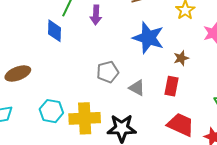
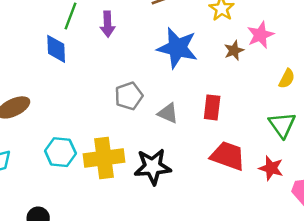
brown star: (181, 58) -> (234, 50), moved

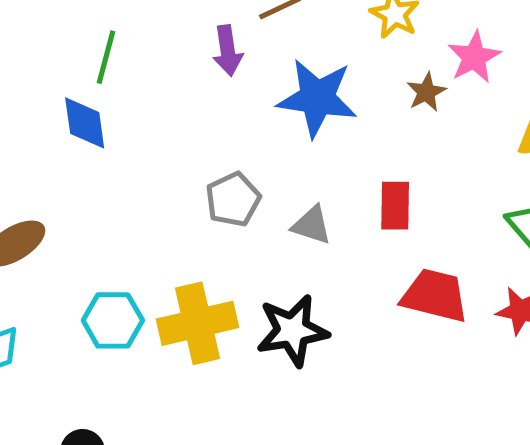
purple arrow: (108, 24) -> (228, 51), moved

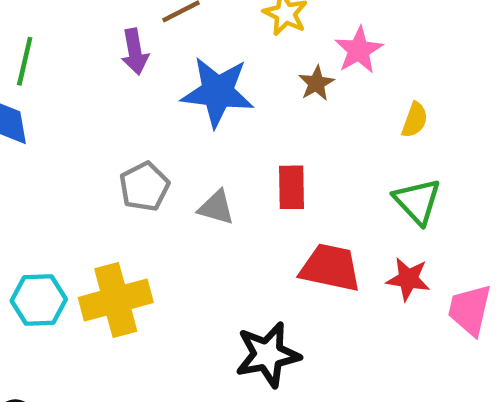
black star: (292, 331) -> (268, 355), moved

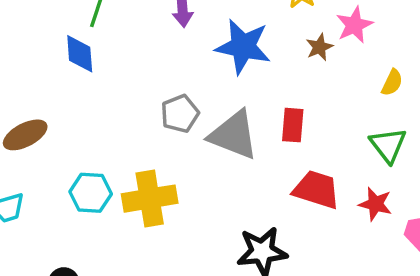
gray triangle: (216, 207) -> (234, 135), size x1.8

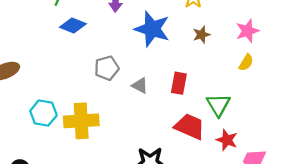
pink star: (354, 25) -> (247, 31), moved
blue diamond: (80, 54) -> (73, 25), moved, turned -70
gray triangle: (234, 135) -> (140, 86), size x0.5
green triangle: (388, 145) -> (218, 105), moved

